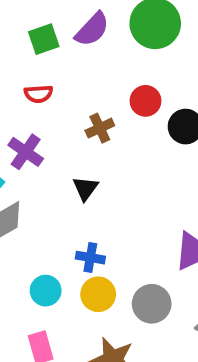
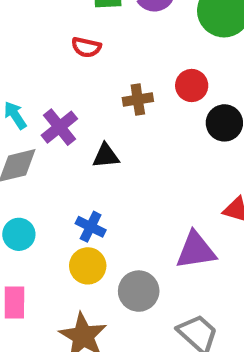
purple cross: (26, 152) -> (59, 127), moved
black triangle: (85, 188) -> (106, 156), turned 32
cyan circle: (46, 291) -> (19, 234), moved

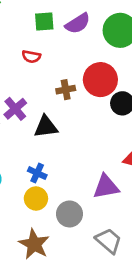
red circle: (192, 85) -> (100, 80), size x1.6
black triangle: (106, 156) -> (46, 127), size x1.4

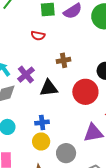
red circle: (100, 80) -> (85, 92), moved
blue cross: (37, 173) -> (42, 122), turned -32

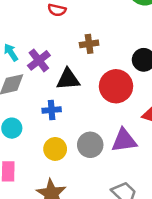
blue cross: (42, 122) -> (52, 110), moved
gray circle: (66, 153) -> (90, 145), moved

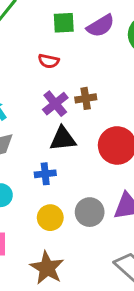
purple cross: (39, 60) -> (55, 104), moved

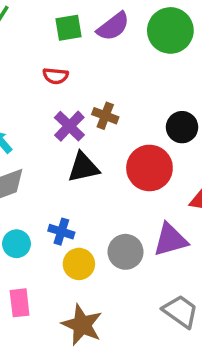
brown cross: (86, 98) -> (105, 116), turned 36
blue cross: (45, 174) -> (61, 232), moved, turned 30

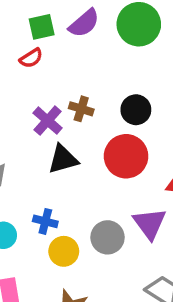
red semicircle: (56, 76) -> (31, 58), moved, turned -35
black circle: (182, 127) -> (136, 110), moved
purple triangle: (170, 240) -> (150, 224), turned -48

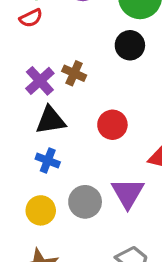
black circle: (136, 110) -> (130, 45), moved
red circle: (126, 156) -> (112, 125), size x0.7
blue cross: (45, 221) -> (48, 160), moved

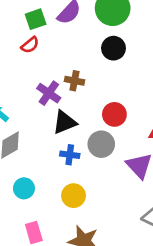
gray circle: (85, 202) -> (101, 144), moved

